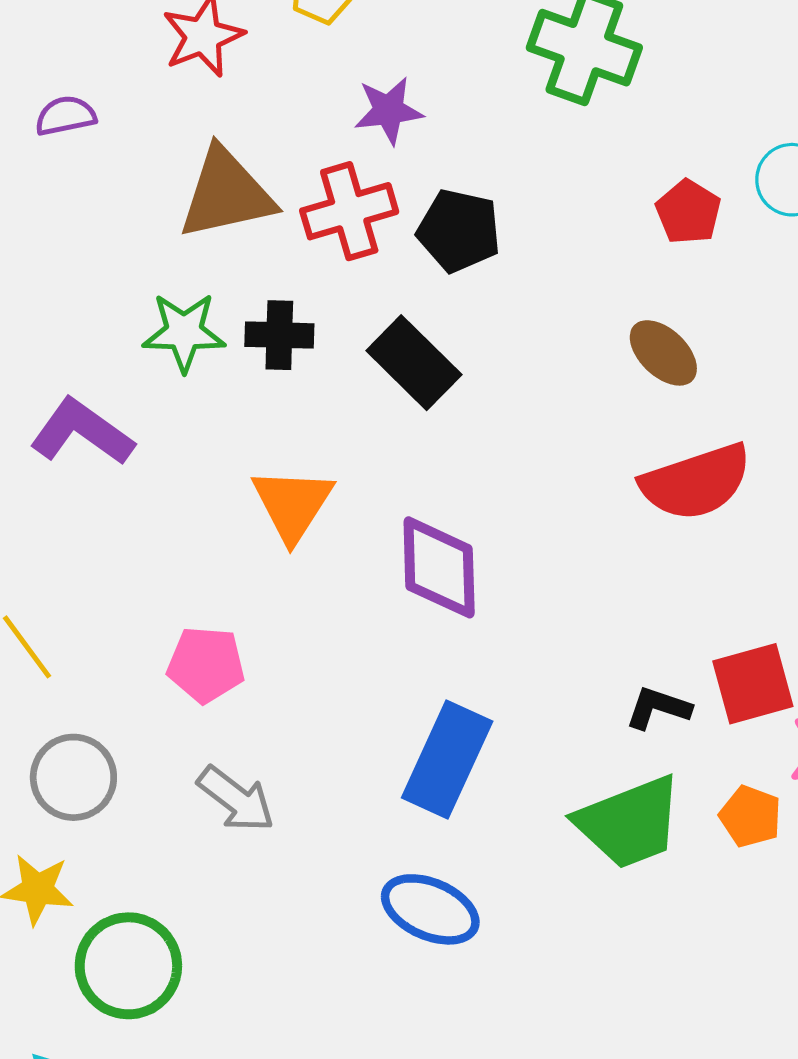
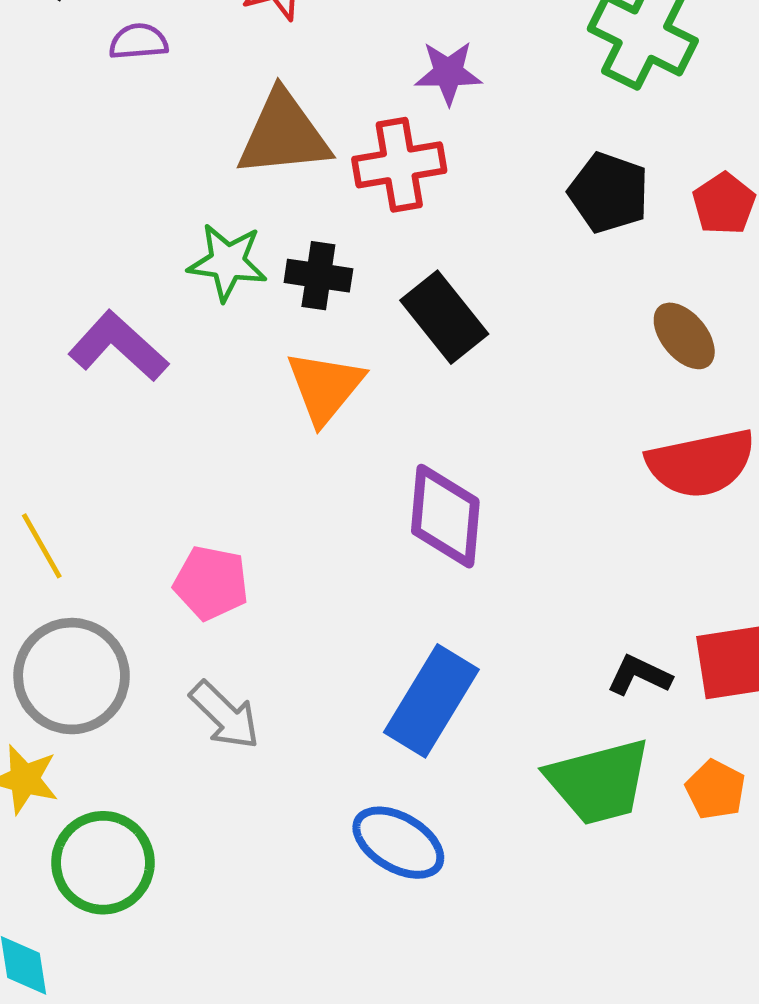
black pentagon: (459, 231) -> (609, 193), moved
orange triangle: (292, 504) -> (325, 387), moved
gray circle: (73, 777) -> (72, 676), size x1.4

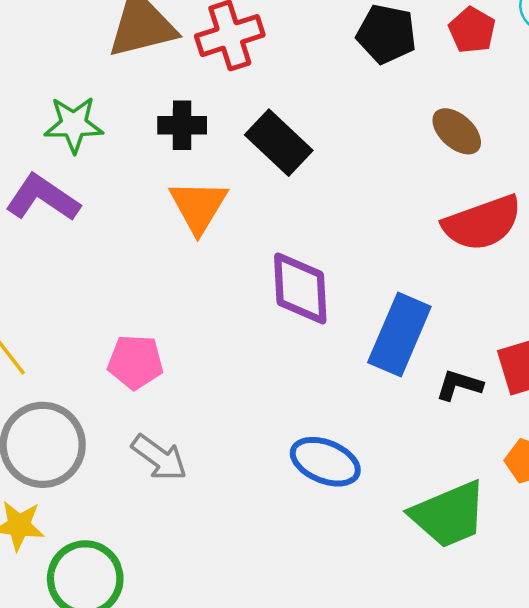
green star: (227, 262) -> (74, 124), moved
blue rectangle: (431, 701) -> (399, 335), moved
green trapezoid: (599, 782) -> (449, 515), moved
blue ellipse: (398, 843) -> (325, 462), moved

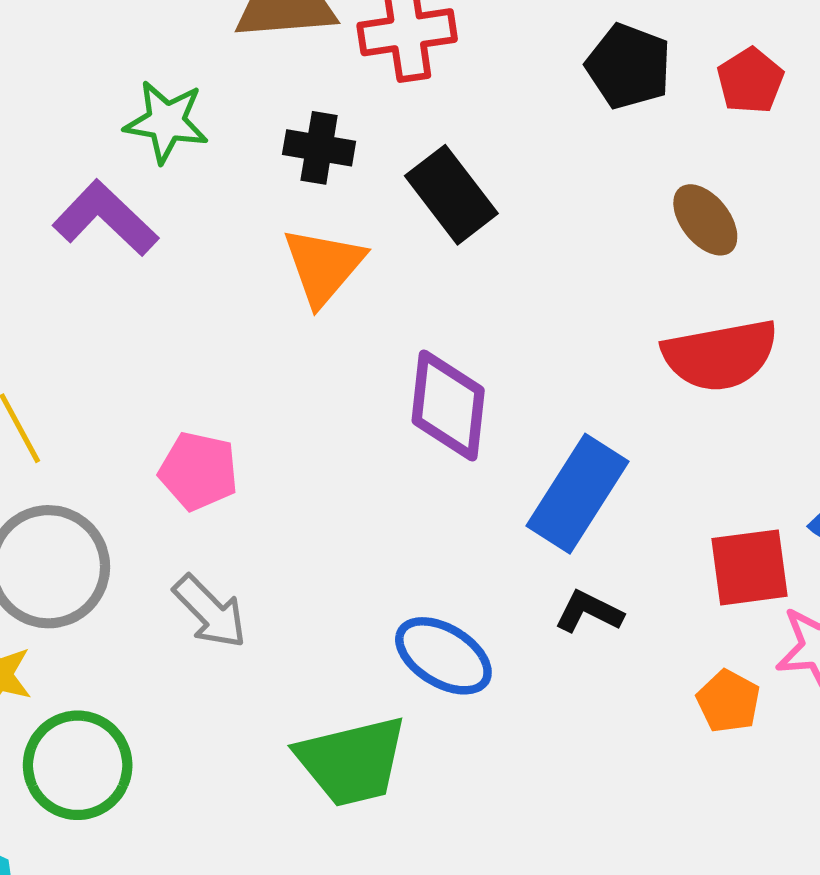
black L-shape: (459, 385) -> (589, 612), moved
green trapezoid: (449, 515) -> (352, 761), moved

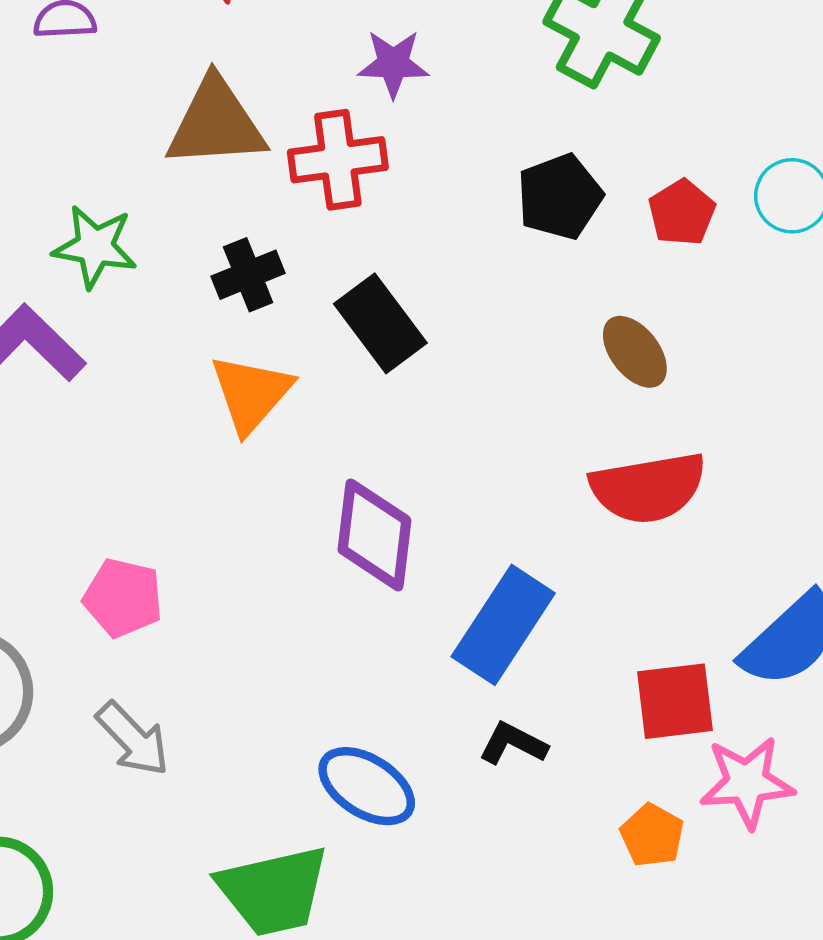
black pentagon: (629, 66) -> (560, 197), turned 30
black cross: (319, 148) -> (248, 275), turned -32

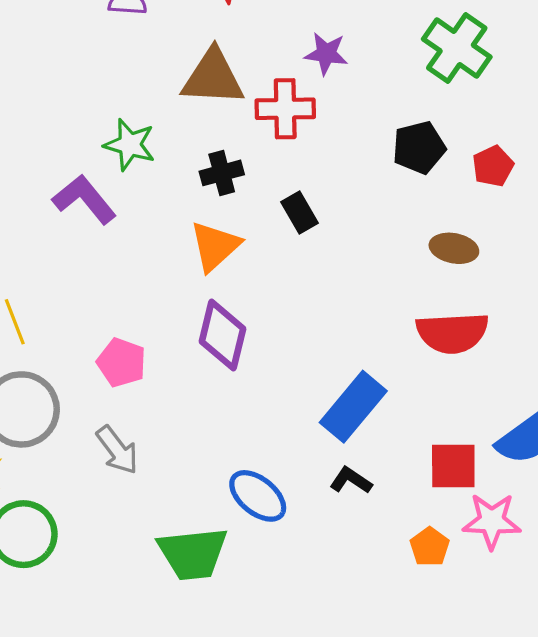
black rectangle: (380, 323) -> (300, 212), size x0.7
brown ellipse: (635, 352) -> (454, 248), turned -48
purple diamond: (374, 535) -> (222, 335), moved

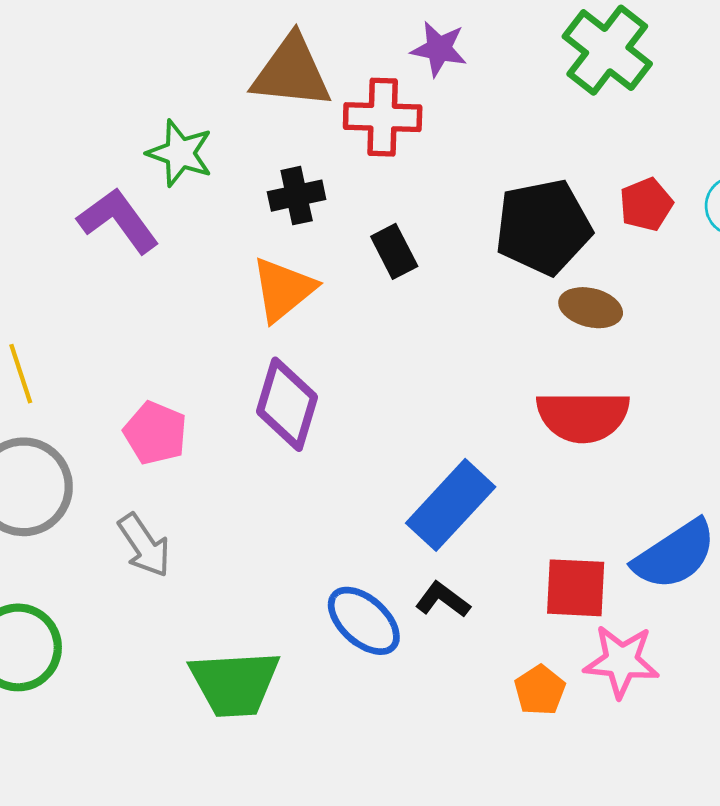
black pentagon: (419, 147) -> (543, 227), moved, size x1.4
blue ellipse: (258, 496) -> (364, 621), moved

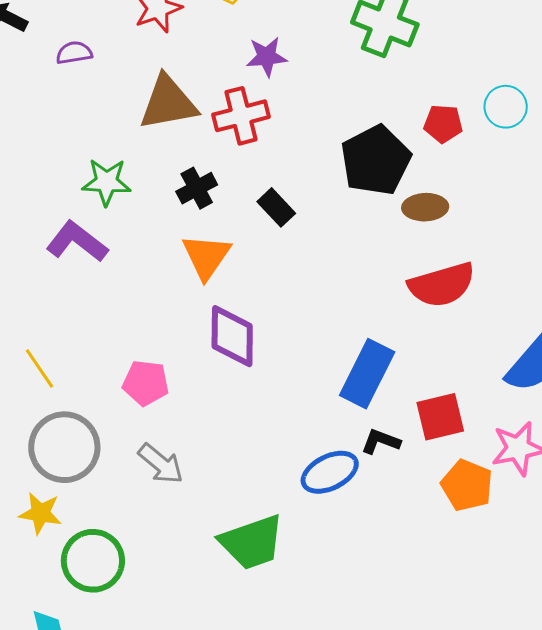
red pentagon: (646, 204) -> (443, 124), turned -30
red square: (576, 588) -> (440, 417), moved
blue ellipse: (364, 621) -> (330, 472), turned -52
orange pentagon: (540, 690) -> (467, 485), size x1.4

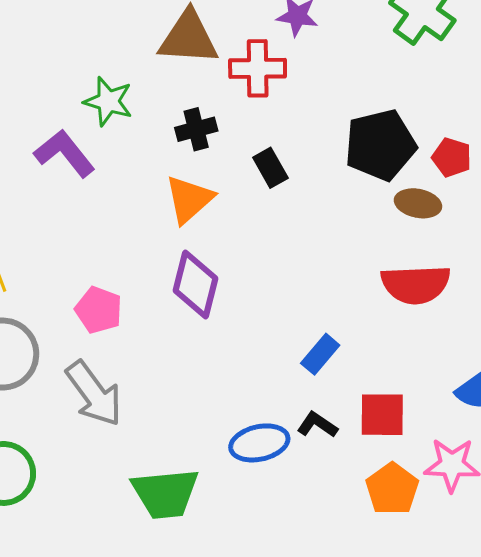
red pentagon: (443, 124) -> (452, 157), moved
blue rectangle: (367, 374) -> (320, 354), size x0.6
gray arrow: (161, 464) -> (94, 394), size x1.4

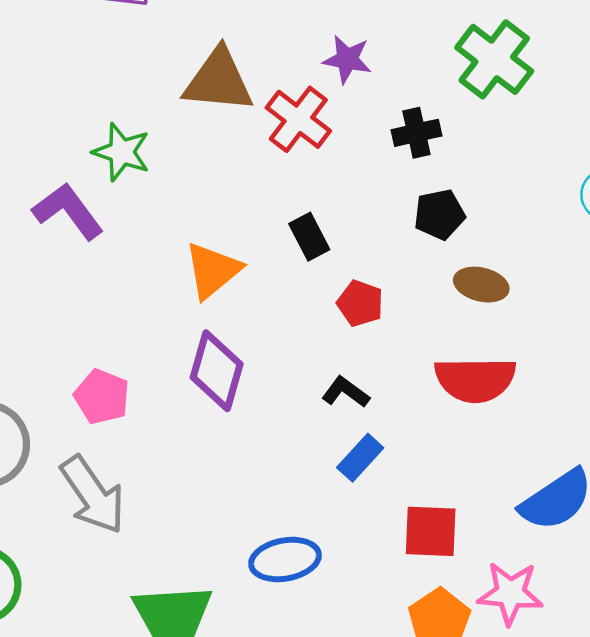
red cross: (258, 68) -> (298, 119), turned 36
black cross: (196, 129) -> (416, 133), moved
black pentagon: (380, 145) -> (439, 214), size x0.6
red pentagon: (452, 157) -> (360, 303), moved
black L-shape: (317, 425) -> (346, 392), moved

